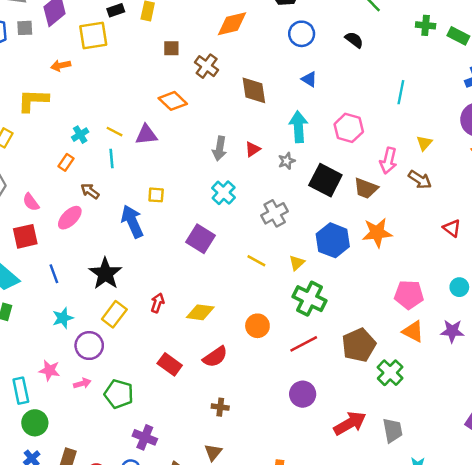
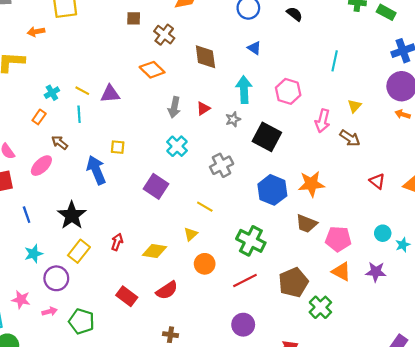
orange diamond: (173, 101) -> (152, 70), moved
brown trapezoid: (366, 188) -> (307, 224), moved
yellow triangle: (297, 263) -> (191, 234), moved

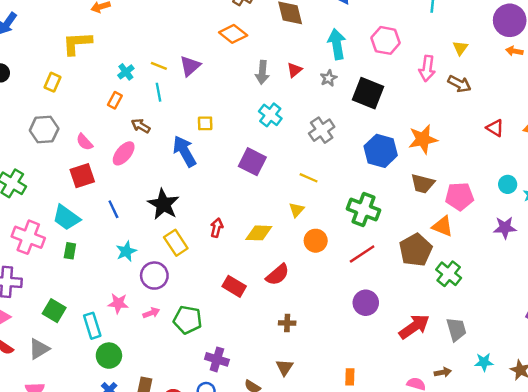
purple triangle: (110, 94) -> (190, 66), turned -30
yellow rectangle: (79, 251) -> (176, 243), turned -65
orange triangle: (341, 271) -> (443, 226), moved

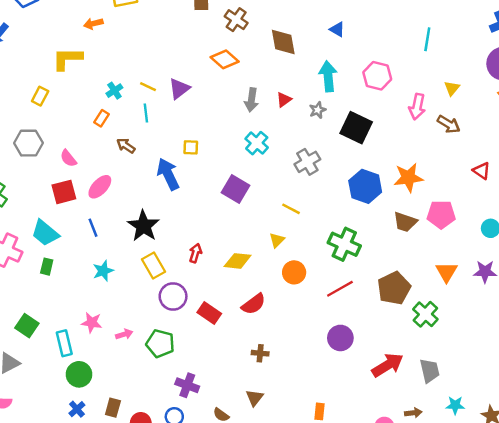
pink ellipse: (124, 153) -> (100, 187), moved
pink pentagon: (459, 196) -> (441, 214), moved
orange triangle: (443, 226) -> (447, 272), moved, turned 35
purple circle: (154, 276) -> (173, 296), moved

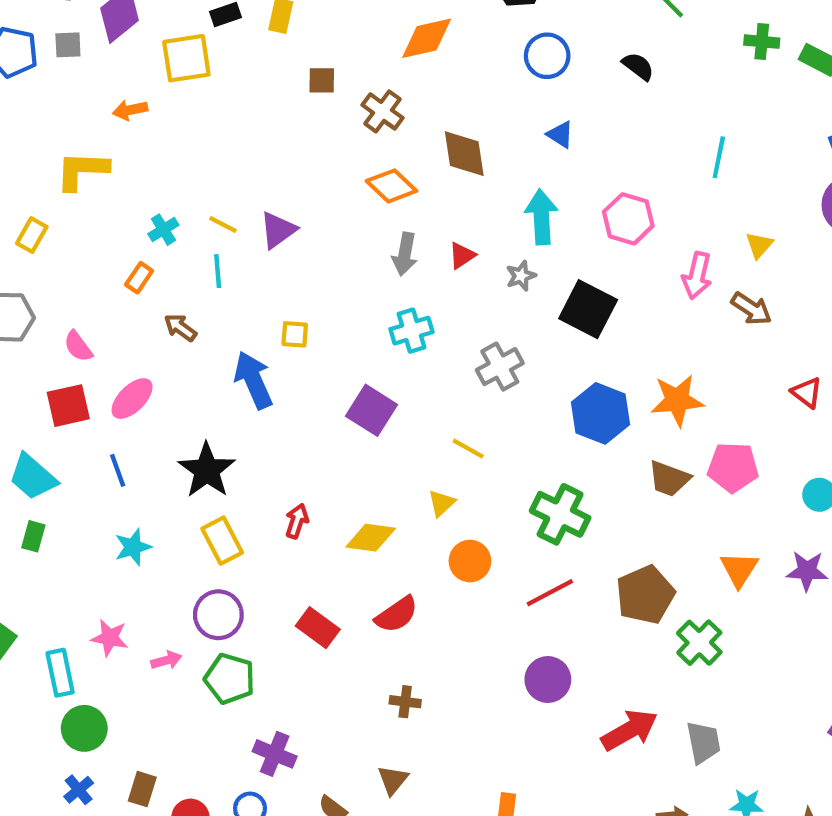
orange diamond: (225, 59) -> (391, 186), moved
cyan cross: (257, 143) -> (411, 331), turned 30
purple circle: (173, 296) -> (218, 615), moved

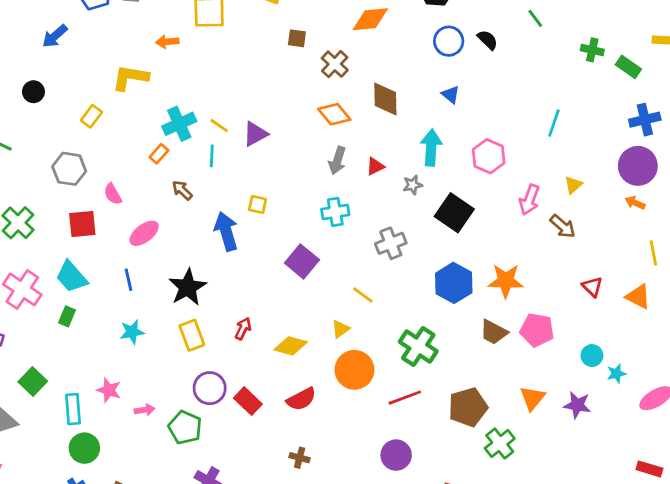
black semicircle: (638, 66) -> (488, 40), moved
cyan cross: (163, 230) -> (179, 124), size x1.6
red square: (68, 406) -> (82, 224), moved
orange circle: (470, 561) -> (354, 370), size x1.4
purple circle: (218, 615) -> (210, 388), moved

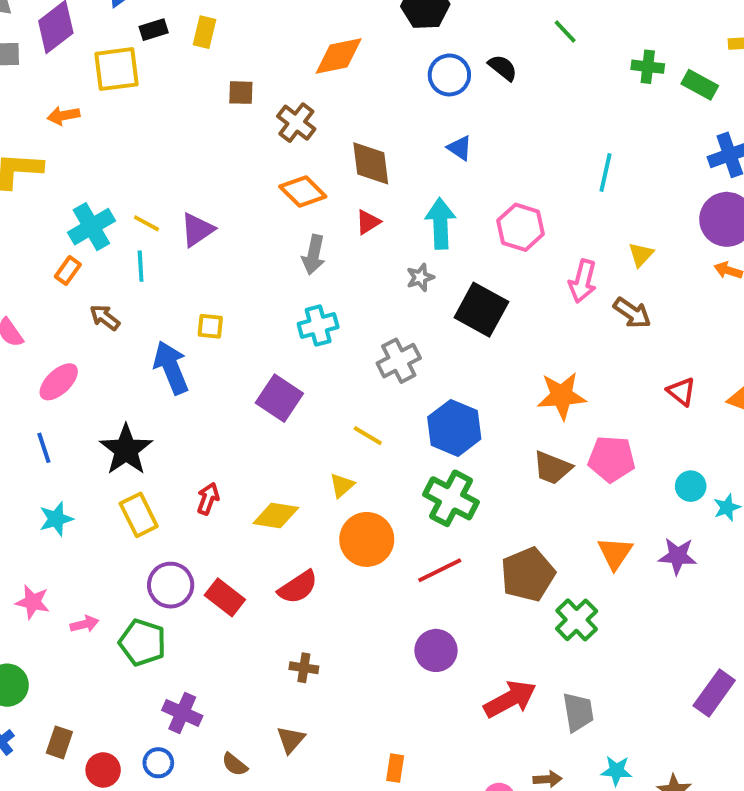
red triangle: (375, 166) -> (368, 222), moved
blue hexagon: (454, 283) -> (454, 428), moved

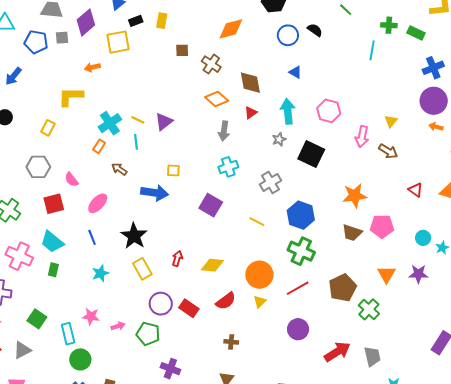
cyan line: (605, 172) -> (372, 50), moved
blue arrow: (171, 368) -> (155, 193), turned 124
yellow triangle: (342, 485) -> (260, 302), moved

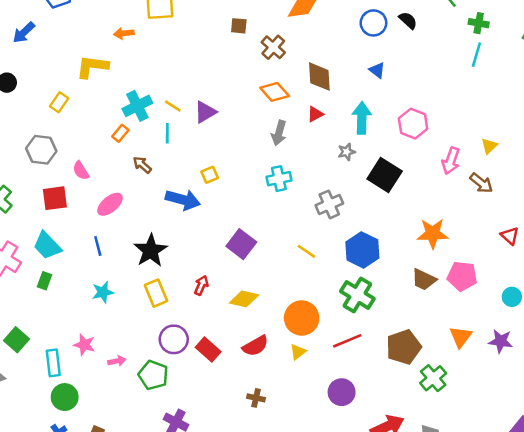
green cross: (389, 25) -> (479, 23), moved
yellow square: (173, 170) -> (210, 175), turned -32
purple square: (211, 205) -> (241, 244), moved

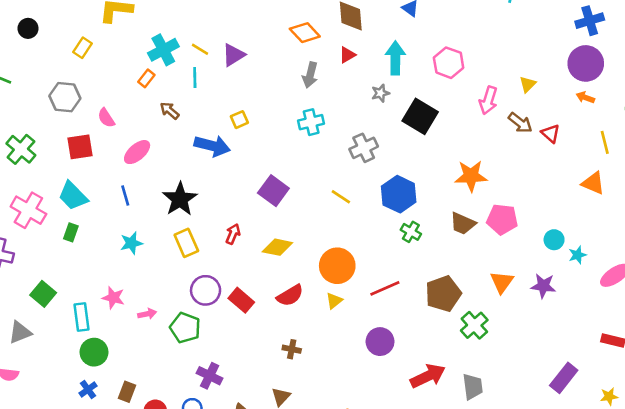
red triangle: (510, 236) -> (551, 133), moved
green cross: (357, 295) -> (411, 232), moved, size x0.6

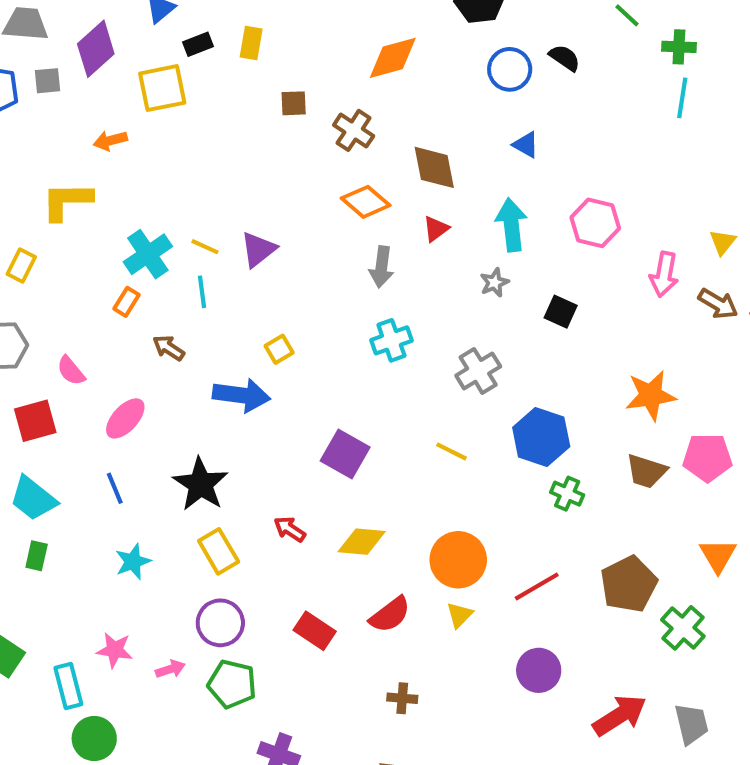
black square: (420, 116) -> (561, 312), size x0.6
red arrow: (233, 234) -> (290, 529), turned -72
purple circle: (206, 290) -> (220, 623), moved

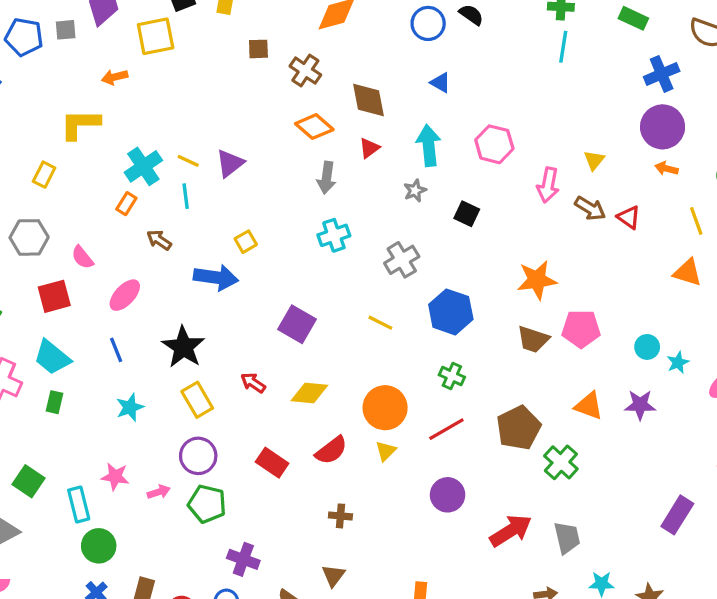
green cross: (567, 494) -> (452, 376), moved
orange triangle: (718, 555) -> (589, 406), turned -40

